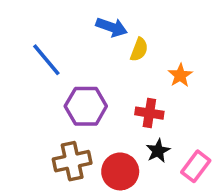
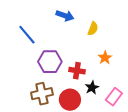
yellow semicircle: (139, 50) -> (93, 29), moved
orange star: (180, 75) -> (105, 58), moved
red cross: (149, 113) -> (77, 71), moved

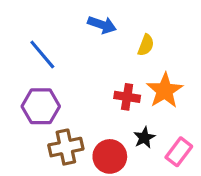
orange star: (105, 58) -> (165, 91), size x1.6
purple hexagon: (50, 62) -> (41, 106), moved
red cross: (77, 71) -> (127, 97), moved

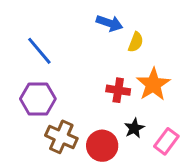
blue arrow: (102, 25) -> (109, 23), moved
brown cross: (66, 147) -> (61, 137), turned 36

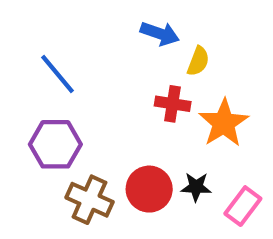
red cross: (118, 90) -> (173, 104), moved
black star: (134, 128) -> (196, 187), turned 30
red circle: (102, 146) -> (149, 189), moved

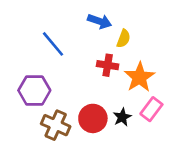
blue line: (58, 74) -> (53, 44), moved
black star: (196, 187) -> (122, 117), turned -30
pink rectangle: (243, 206) -> (151, 109), moved

